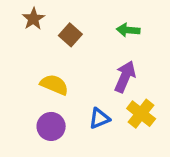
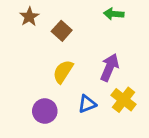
green arrow: (128, 30) -> (114, 14), moved
yellow semicircle: (54, 85) -> (63, 72), moved, turned -80

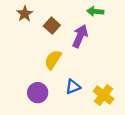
purple arrow: (110, 67) -> (80, 36), moved
yellow cross: (124, 100) -> (104, 95), moved

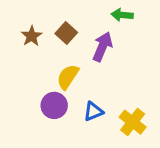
brown star: (25, 14) -> (32, 36), moved
purple circle: (38, 93) -> (54, 105), moved

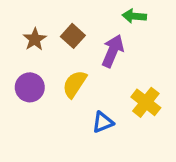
purple circle: (54, 105) -> (30, 87), moved
yellow cross: (133, 122) -> (146, 102), moved

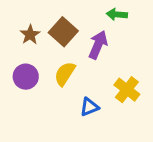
brown square: (73, 36) -> (63, 32), size x1.4

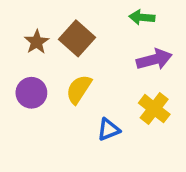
purple arrow: (98, 45) -> (154, 59), moved, turned 52

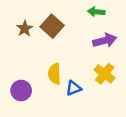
yellow semicircle: (79, 89) -> (55, 74), moved, turned -36
purple circle: (31, 93) -> (21, 91), moved

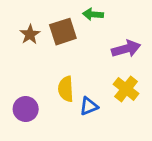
green arrow: (96, 12) -> (93, 14), moved
brown square: (52, 26) -> (63, 32), turned 30

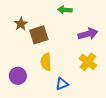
brown square: (63, 32) -> (39, 35), moved
blue triangle: (89, 106) -> (62, 84), moved

